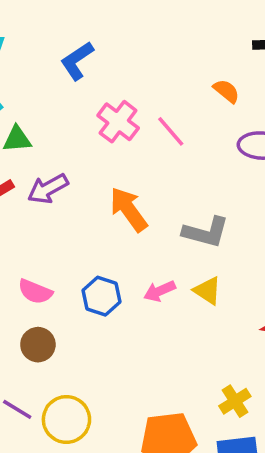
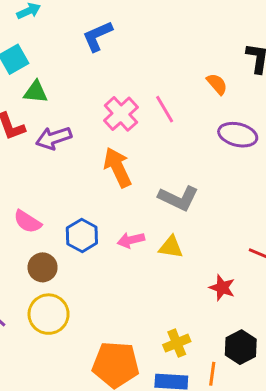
pink cross: (118, 122) -> (121, 114), moved
yellow triangle: (208, 291) -> (171, 247), turned -35
brown circle: (38, 345) -> (43, 267), moved
yellow circle: (66, 419) -> (49, 314), moved

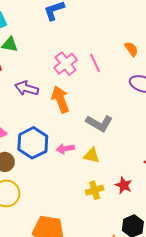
purple arrow: (54, 138) -> (27, 88), moved, turned 30
blue hexagon: (82, 235) -> (33, 143), size x1.4
yellow cross: (177, 343) -> (95, 190), moved

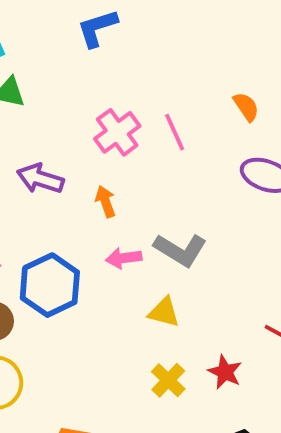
orange arrow: (60, 99) -> (106, 202), size x0.6
pink arrow: (65, 149) -> (124, 258), moved
yellow cross: (95, 190) -> (168, 380), turned -30

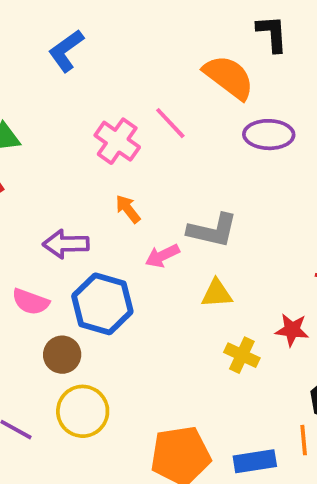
orange semicircle: (246, 107) -> (229, 77), size x1.8
purple arrow: (40, 179) -> (66, 244), moved

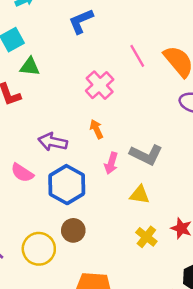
pink line: (170, 123) -> (137, 56), moved
pink arrow: (162, 256) -> (111, 163), turned -60
brown circle: (62, 355) -> (73, 230), moved

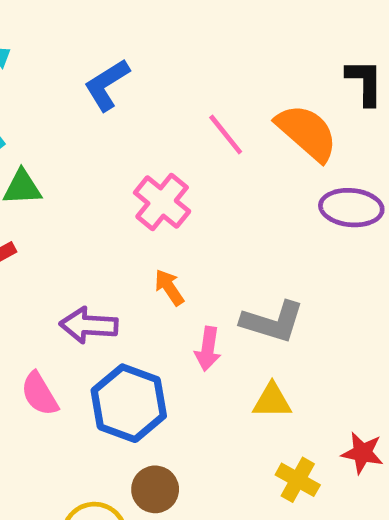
pink semicircle: (22, 173) -> (40, 394), turned 35

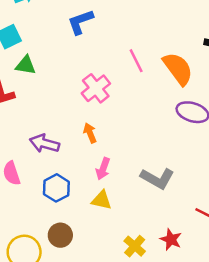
gray L-shape: (272, 322) -> (157, 178), moved
yellow triangle: (272, 401) -> (102, 200), moved
blue hexagon: (129, 403) -> (56, 188), size x0.7

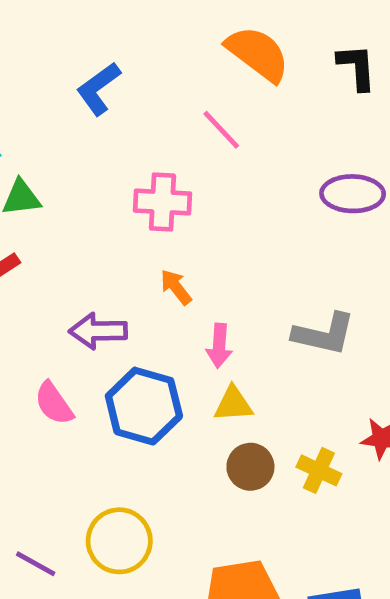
orange semicircle: (178, 69) -> (258, 54), moved
pink cross: (96, 88) -> (162, 202), turned -32
blue hexagon: (56, 188) -> (144, 406), size x1.4
brown circle: (60, 235) -> (250, 467), moved

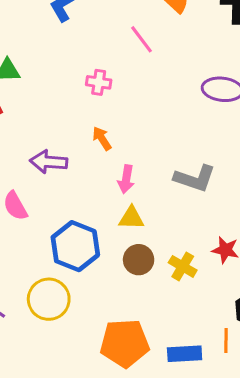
pink cross: (162, 202) -> (99, 82), size x0.7
blue hexagon: (144, 406) -> (75, 246), moved

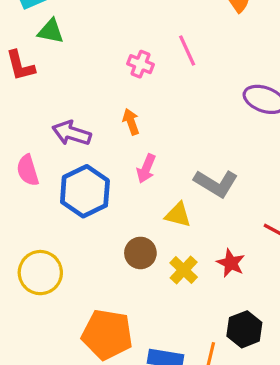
pink line: (141, 39) -> (187, 50), moved
yellow triangle: (131, 218) -> (178, 215), moved
blue hexagon: (75, 246) -> (85, 191), moved

